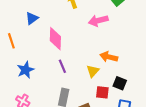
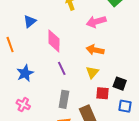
orange arrow: (109, 57) -> (95, 50), moved

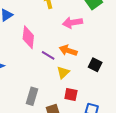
purple line: (62, 68) -> (48, 55), moved, turned -40
black square: (120, 84) -> (95, 65), moved

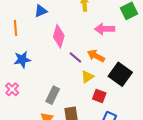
black square: (95, 65) -> (120, 74), size x1.6
red square: (71, 95) -> (99, 96), moved

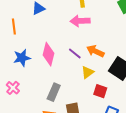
pink arrow: (105, 29) -> (80, 21), moved
pink diamond: (59, 36) -> (49, 54), moved

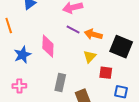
purple line: (75, 54) -> (73, 30), moved
pink cross: (13, 88) -> (19, 86), turned -32

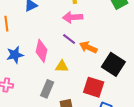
yellow triangle: (90, 57) -> (62, 66), moved, turned 40
red square: (106, 73) -> (94, 87), size x1.5

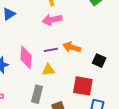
purple line: (69, 39) -> (51, 50), moved, turned -40
black square: (113, 64) -> (99, 61), size x0.6

